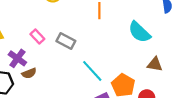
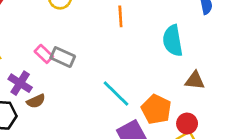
cyan semicircle: (139, 32) -> (173, 41), turned 40
gray rectangle: (66, 41) -> (63, 57), moved

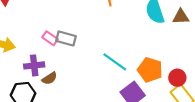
brown triangle: (195, 80) -> (181, 17), moved
purple cross: (20, 83) -> (34, 65), turned -30

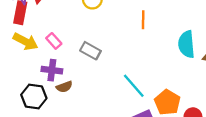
pink rectangle: (50, 38) -> (54, 41), moved

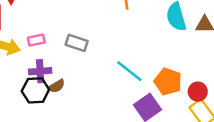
pink rectangle: (54, 41) -> (36, 40), turned -49
black hexagon: (34, 97) -> (35, 90), moved

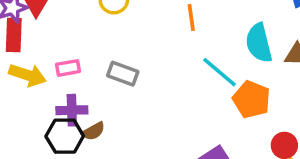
cyan line: (129, 71) -> (220, 72), moved
orange pentagon: (168, 82) -> (251, 99), moved

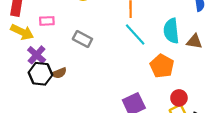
pink rectangle: (68, 68) -> (47, 21), moved
cyan line: (220, 72) -> (135, 35), moved
purple cross: (72, 110) -> (37, 55), moved, turned 36

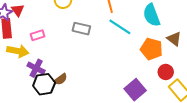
gray rectangle: (82, 39) -> (81, 29), moved
brown triangle: (194, 41) -> (174, 39), moved, turned 42
red circle: (179, 98) -> (166, 72), moved

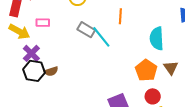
cyan line: (120, 27) -> (101, 37), moved

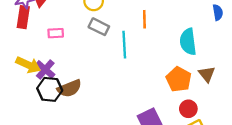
gray rectangle: (86, 30) -> (99, 27), moved
yellow arrow: (19, 32) -> (28, 65), moved
cyan line: (101, 37) -> (124, 45), turned 40
brown semicircle: (51, 71) -> (69, 88), size x1.5

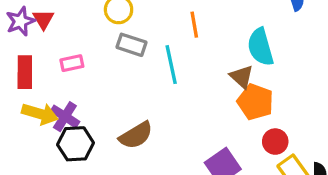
red rectangle: (23, 17) -> (25, 72), moved
brown triangle: (207, 74) -> (242, 77), moved
brown semicircle: (69, 88) -> (136, 135), moved

